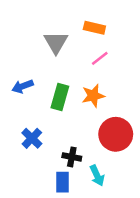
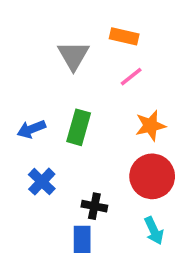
blue arrow: (23, 86) -> (31, 129), moved
orange star: (93, 96) -> (150, 126), moved
cyan arrow: (97, 176) -> (154, 231), moved

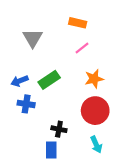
gray triangle: (73, 56) -> (33, 38), moved
green rectangle: (79, 127) -> (49, 80), turned 40
blue cross: (42, 182) -> (26, 104), moved, turned -35

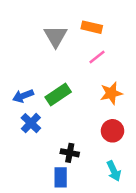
gray triangle: (33, 38) -> (56, 36), moved
blue cross: (26, 104) -> (31, 123), turned 35
red circle: (95, 111) -> (112, 131), size x0.7

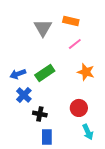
orange star: (111, 93) -> (86, 72), turned 30
red circle: (112, 131) -> (79, 108), moved
black cross: (70, 153) -> (40, 114), moved

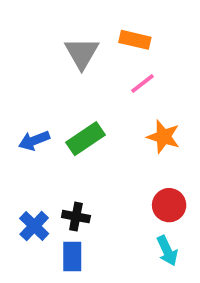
blue cross: (24, 95) -> (34, 226), moved
red circle: (79, 108) -> (169, 205), moved
blue rectangle: (47, 137) -> (72, 256), moved

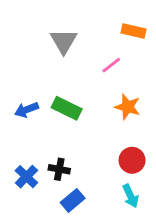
orange rectangle: (135, 40) -> (134, 31), moved
green rectangle: (85, 139) -> (67, 108), turned 60
blue rectangle: (72, 256) -> (73, 200), moved, turned 50

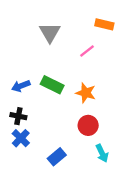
orange star: (128, 107) -> (86, 93), moved
red circle: (132, 160) -> (88, 125), moved
black cross: (59, 169) -> (18, 116), moved

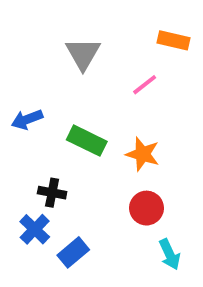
blue arrow: (21, 86) -> (27, 119), moved
black cross: (18, 116) -> (52, 193), moved
blue rectangle: (57, 157) -> (73, 252), moved

